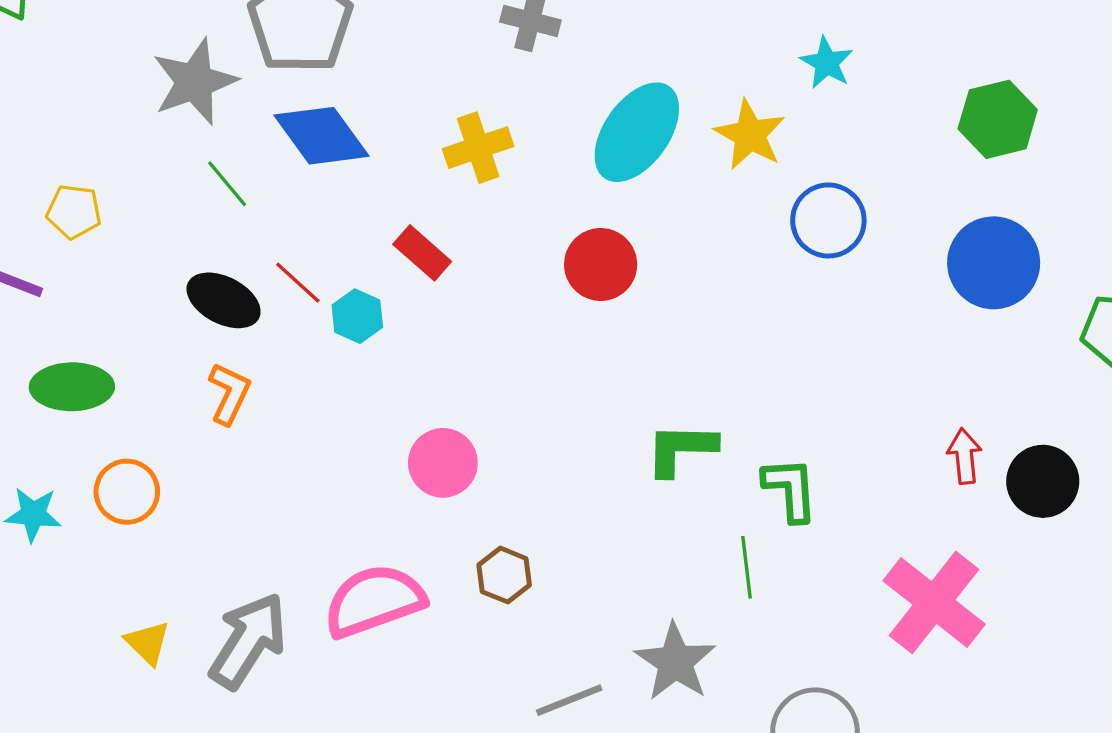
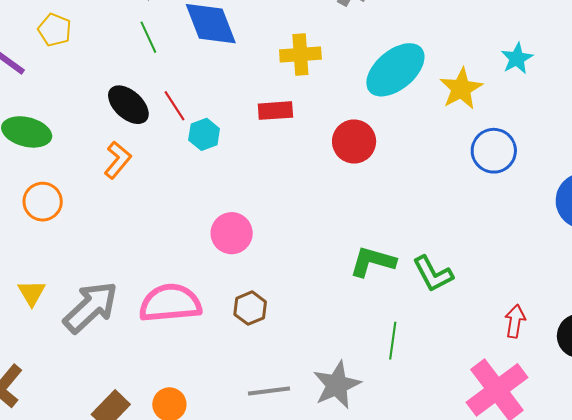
red rectangle: (422, 253) -> (275, 111), moved, turned -60
red arrow: (964, 456) -> (515, 321), moved
green L-shape: (790, 489) -> (433, 274), moved, turned 141

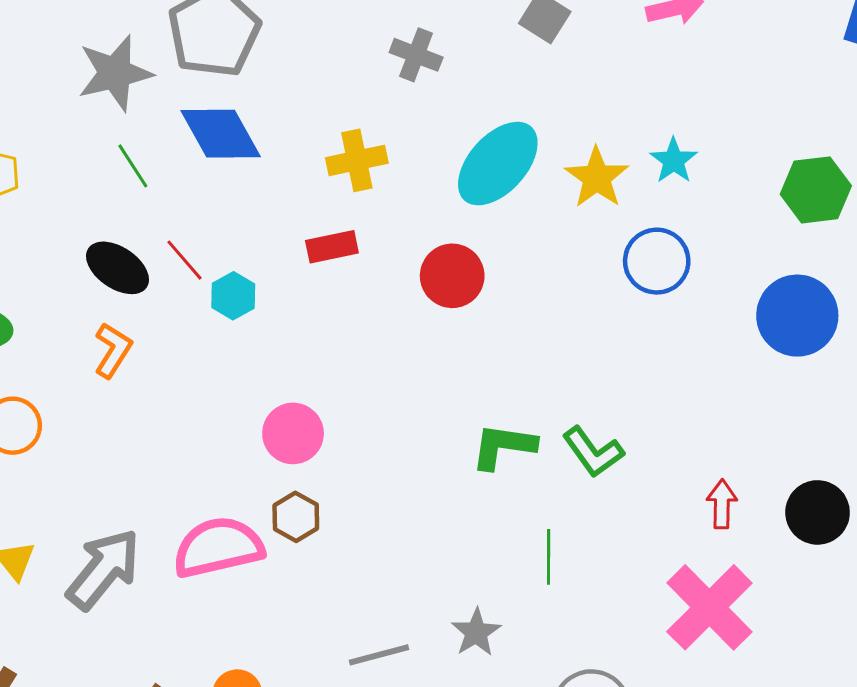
cyan star: (517, 58) -> (674, 161), moved
brown hexagon: (250, 308) -> (296, 517), moved
gray star: (337, 385) -> (476, 632), size x0.7

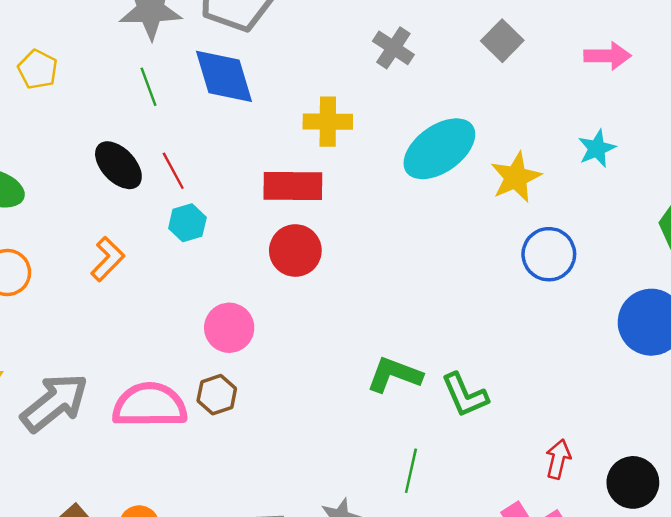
cyan star: (674, 161) -> (597, 148), moved
red rectangle: (332, 247) -> (293, 186), size x1.4
red circle: (452, 276) -> (295, 250), moved
cyan hexagon: (233, 296) -> (187, 223), moved
orange L-shape: (113, 350) -> (108, 259), moved

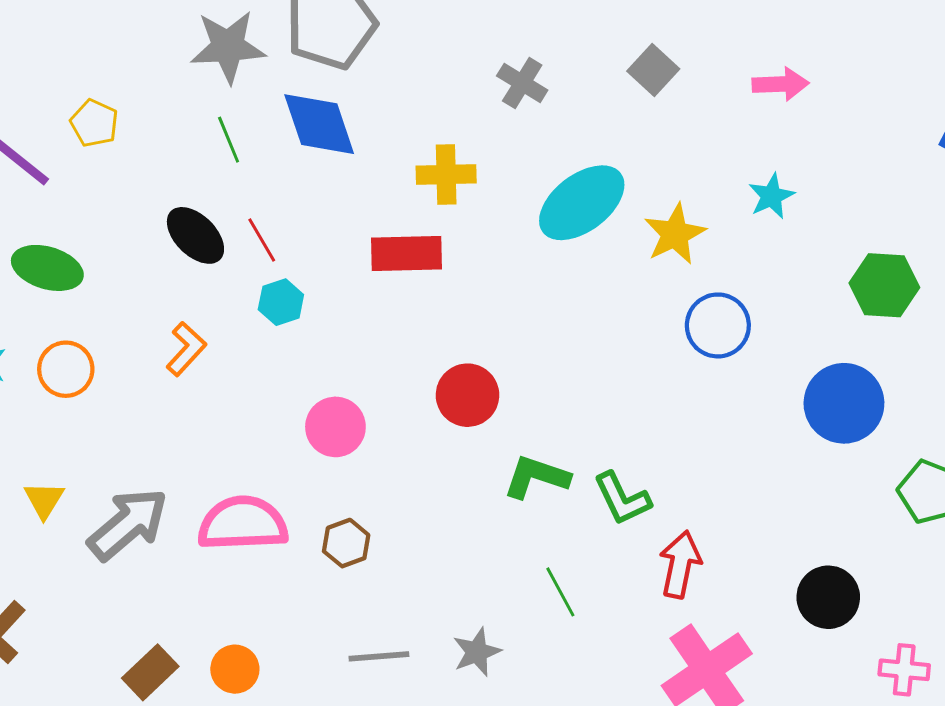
red circle: (295, 250) -> (467, 395), moved
brown hexagon: (217, 395) -> (346, 543), moved
red arrow: (558, 459) -> (680, 564), moved, size x1.4
green line: (411, 471) -> (560, 592), turned -39

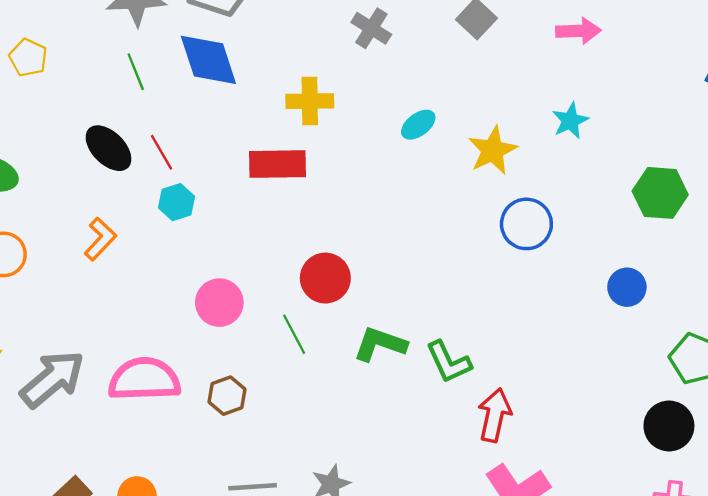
cyan ellipse: (582, 203) -> (418, 125), size x0.5
blue circle: (844, 403) -> (627, 287), size x0.6
green line: (560, 592) -> (294, 334), moved
black circle: (828, 597) -> (669, 426), moved

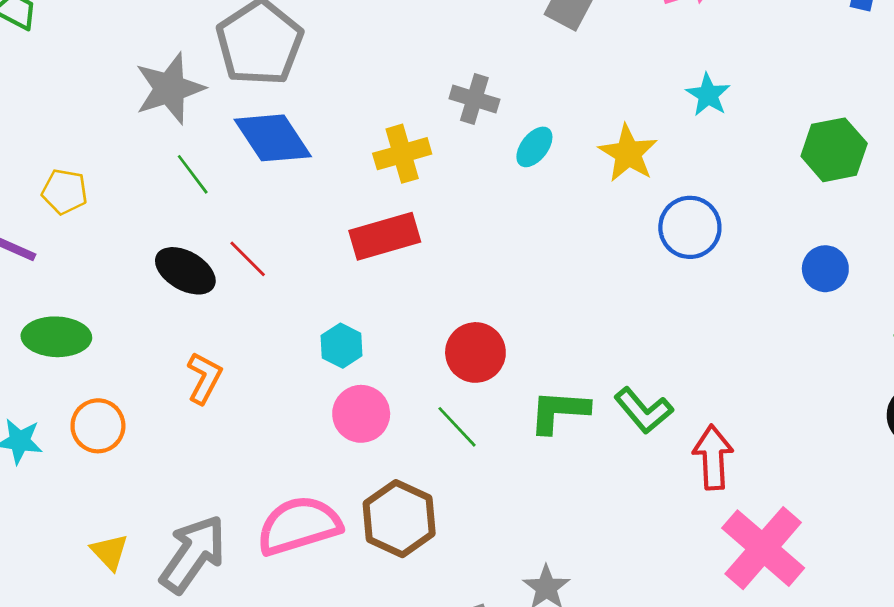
gray cross: (371, 28) -> (474, 99), moved
cyan hexagon: (177, 202) -> (342, 346), moved
brown hexagon: (227, 396) -> (399, 519), size x1.6

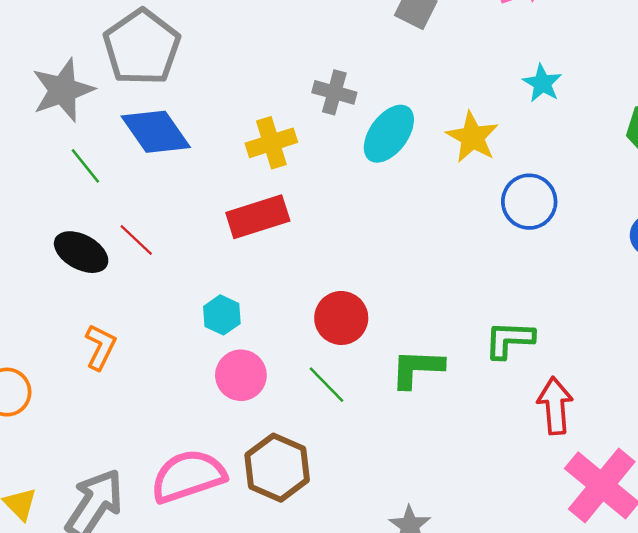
cyan ellipse: (534, 147) -> (389, 134), size x1.6
green L-shape: (643, 411) -> (509, 340), moved, turned 134

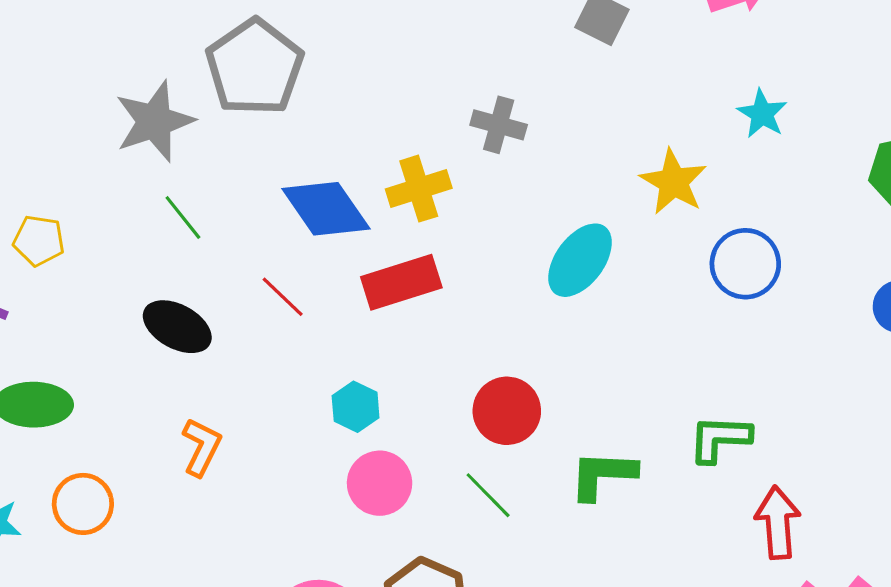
blue diamond: (156, 132) -> (326, 209), moved
cyan ellipse: (389, 134) -> (580, 260), moved
red line: (136, 240) -> (283, 297), moved

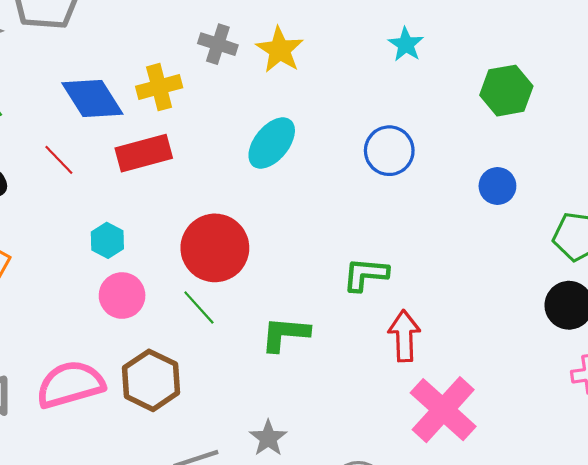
yellow star: (673, 182) -> (280, 50), moved
red circle: (507, 411) -> (215, 248), size x1.4
green L-shape: (603, 475) -> (285, 334), moved

